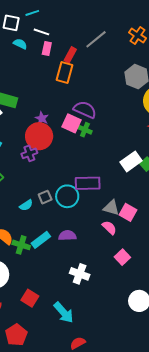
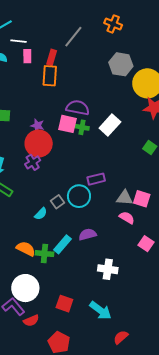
white rectangle: (131, 161) -> (110, 125), moved
purple rectangle: (88, 183) -> (96, 179), size x0.7

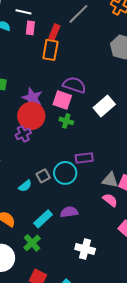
purple star: (37, 125) -> (32, 98), size x1.5
green cross: (82, 127) -> (66, 121), moved
green cross: (44, 254) -> (32, 243), moved, turned 36

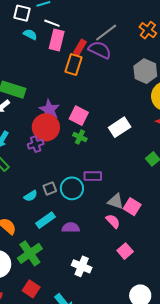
pink rectangle: (30, 28) -> (57, 40), size x1.5
purple semicircle: (74, 85) -> (100, 50), moved
cyan rectangle: (43, 219) -> (45, 220), moved
green cross: (32, 243) -> (30, 253), size x1.4

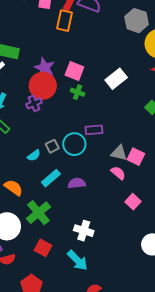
white cross: (82, 266) -> (84, 231), moved

